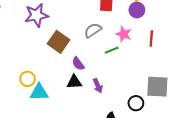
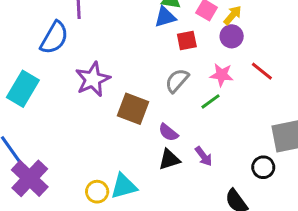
red line: (151, 38) -> (262, 71), turned -42
yellow circle: (28, 79) -> (97, 192), moved

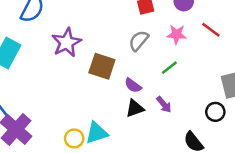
green line: (211, 101) -> (169, 68), moved

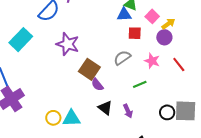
purple star: (67, 43) -> (68, 44), turned 30
purple semicircle: (133, 85) -> (97, 85), moved
black triangle: (135, 108) -> (105, 108), turned 42
black circle: (215, 112) -> (167, 112), moved

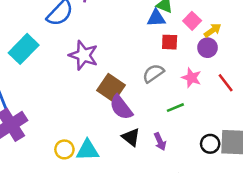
purple semicircle: (97, 85) -> (121, 107), size x1.5

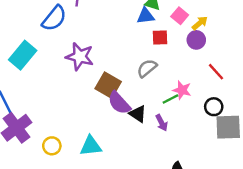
pink star: (191, 78) -> (182, 90), moved
black triangle: (131, 137) -> (138, 114), moved
purple arrow: (160, 142) -> (162, 123), moved
black circle: (210, 144) -> (214, 107), moved
yellow circle: (64, 149) -> (52, 146), moved

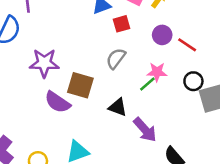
purple circle: (196, 40) -> (162, 35), moved
purple semicircle: (119, 103) -> (57, 102), moved
purple arrow: (162, 123) -> (145, 130), moved, size x1.5

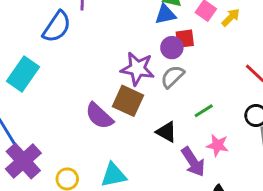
purple circle: (162, 35) -> (172, 48), moved
purple star: (44, 63) -> (137, 69), moved
pink star: (157, 72) -> (217, 145), moved

